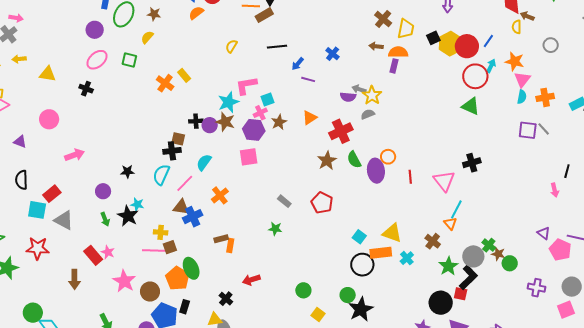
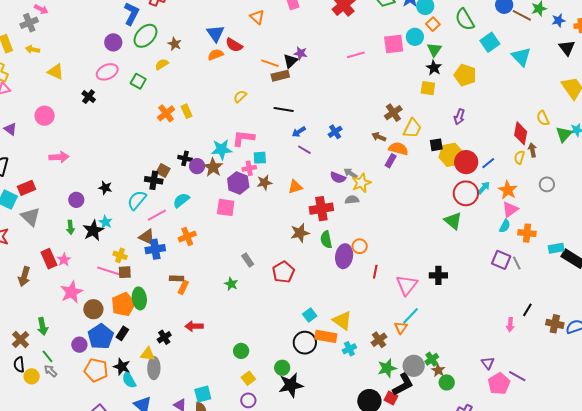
brown arrow: (527, 16) -> (532, 150), turned 40

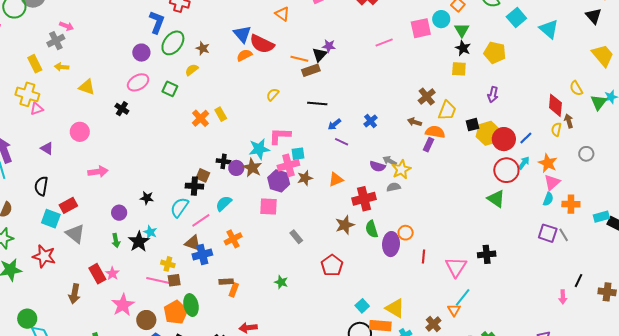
red semicircle: (234, 45) -> (262, 44), size x1.4
pink cross: (249, 168) -> (288, 165), size x1.5
gray rectangle: (248, 260) -> (296, 237), moved

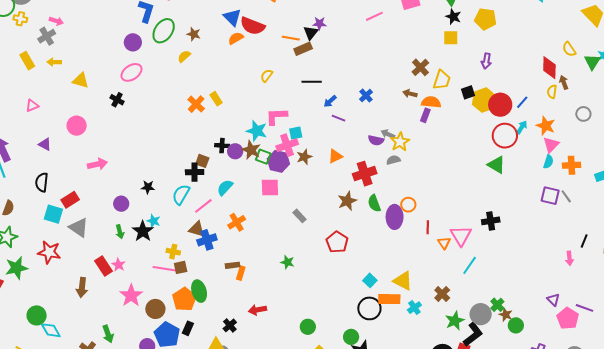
green square: (170, 89) -> (263, 157), moved
yellow cross: (27, 94) -> (20, 19), moved, size x0.6
cyan star: (259, 149) -> (257, 131), turned 30
orange triangle: (454, 310) -> (444, 243), moved

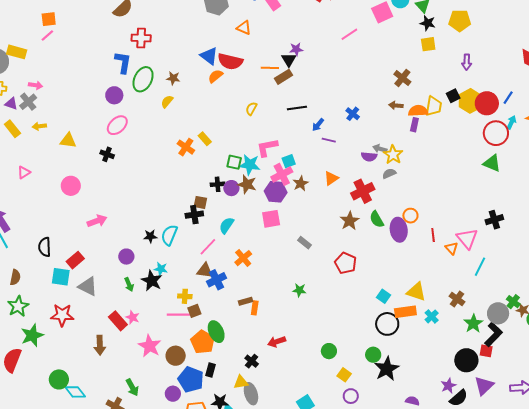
yellow trapezoid: (442, 80) -> (434, 106), moved
purple triangle: (45, 144) -> (11, 104), moved
green square: (263, 157) -> (234, 162), moved
cyan semicircle: (181, 194) -> (169, 235), moved

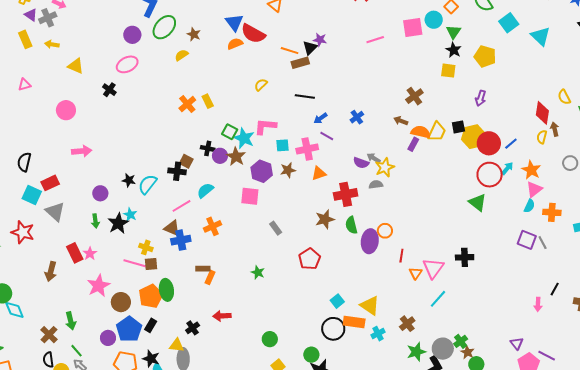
pink cross: (282, 174) -> (307, 149), moved

